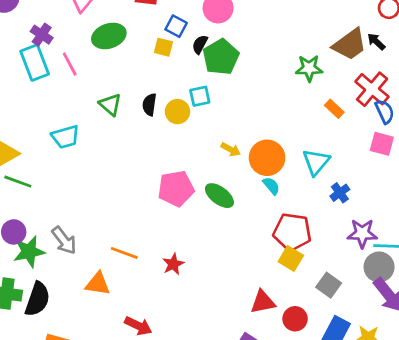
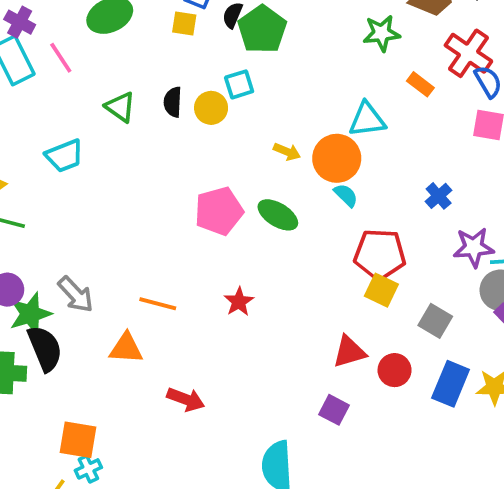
cyan triangle: (316, 162) -> (367, 120), moved, turned 48
red star: (173, 264) -> (239, 302), moved
black semicircle: (37, 299) -> (45, 348), moved, turned -36

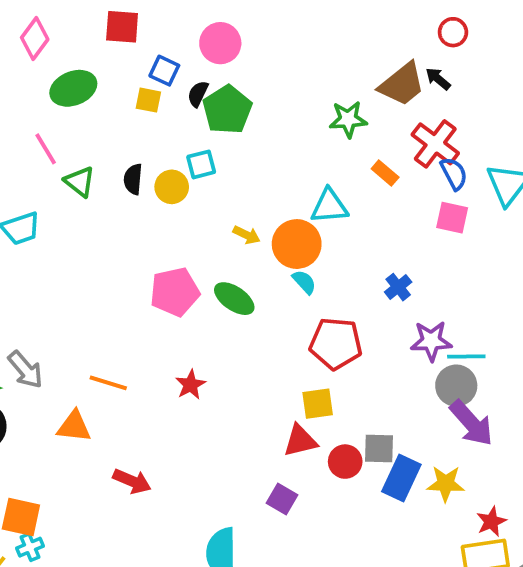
pink line: (61, 58) -> (46, 149), moved
yellow square: (381, 290) -> (318, 404), moved, turned -36
gray square: (435, 321) -> (379, 448), moved, turned -32

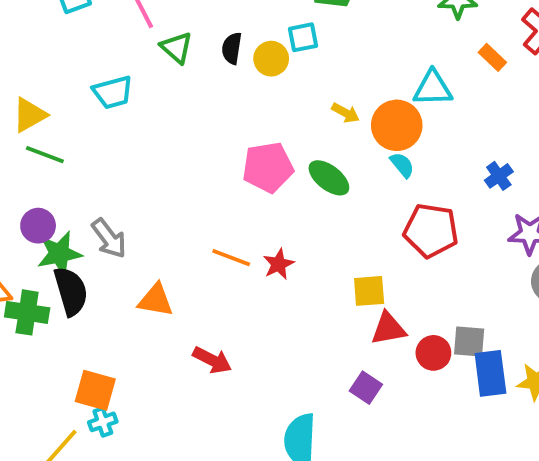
orange line: (108, 383) -> (231, 258), moved
yellow square: (318, 404) -> (369, 291), moved
blue rectangle: (401, 478) -> (490, 373), turned -36

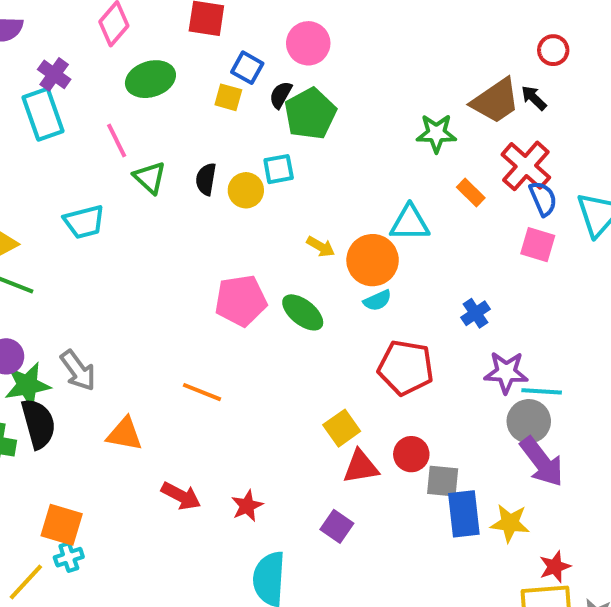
cyan semicircle: (402, 165) -> (377, 300), turned 104
red star: (279, 264) -> (247, 506), moved
yellow square: (369, 291) -> (342, 428), turned -32
red circle: (433, 353) -> (411, 454), moved

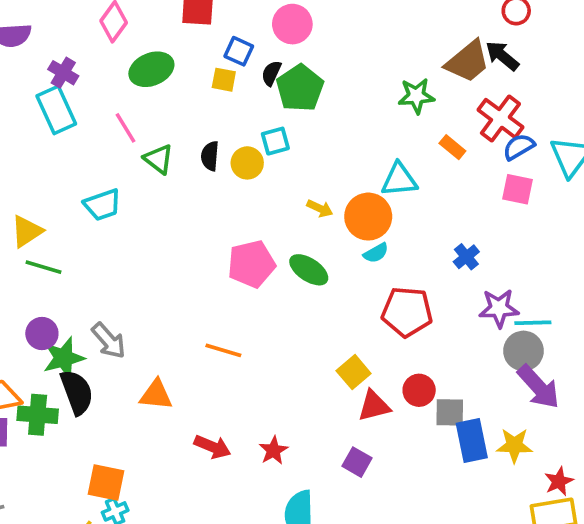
black arrow: (534, 98) -> (502, 56), size x1.4
blue semicircle: (543, 199) -> (519, 147), turned -92

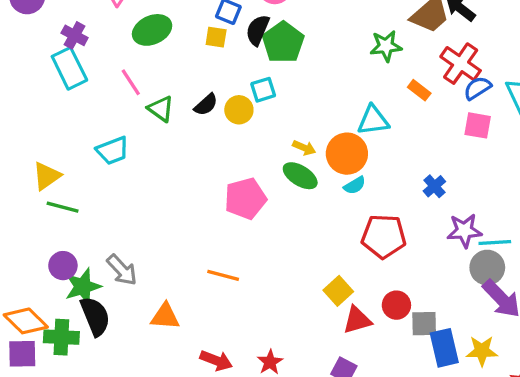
black semicircle: (271, 73) -> (258, 30), size x1.4
black semicircle: (210, 156) -> (206, 105), turned -135
green ellipse: (309, 270) -> (300, 176), moved

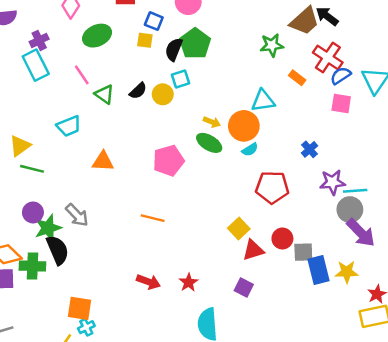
black semicircle: (258, 30) -> (174, 49), moved
purple cross: (75, 35) -> (39, 40), turned 36
orange triangle: (165, 316) -> (103, 161), moved

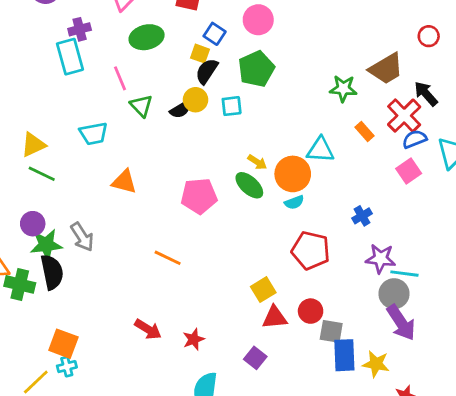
black arrow: (327, 16) -> (426, 94), moved
black semicircle: (174, 49) -> (207, 71), moved
yellow circle: (163, 94) -> (196, 100), moved
pink square: (341, 104) -> (409, 171), turned 35

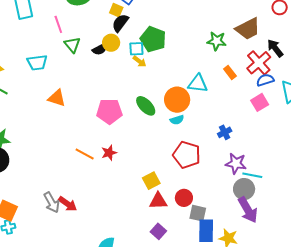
green pentagon: (256, 69) -> (153, 39), moved, turned -30
yellow arrow: (257, 162) -> (140, 61), moved
gray arrow: (82, 237) -> (52, 202), moved
red star: (194, 339) -> (109, 153), moved
purple square: (255, 358) -> (158, 231), moved

